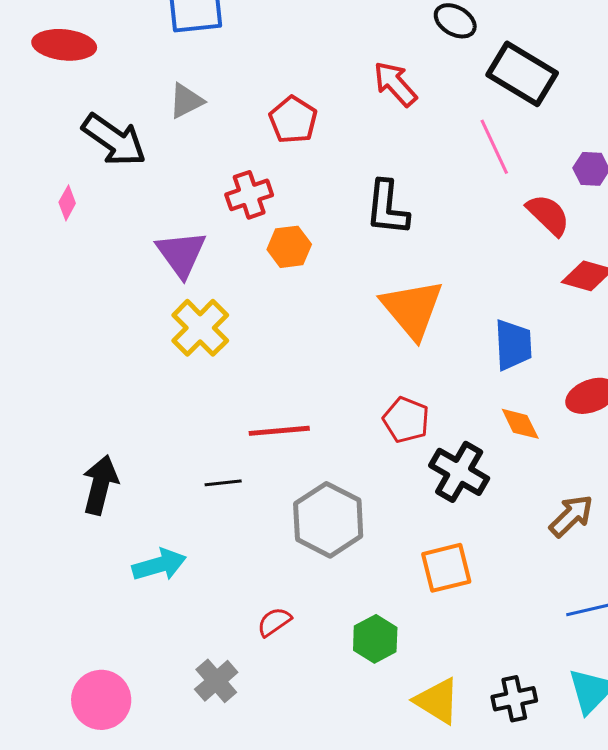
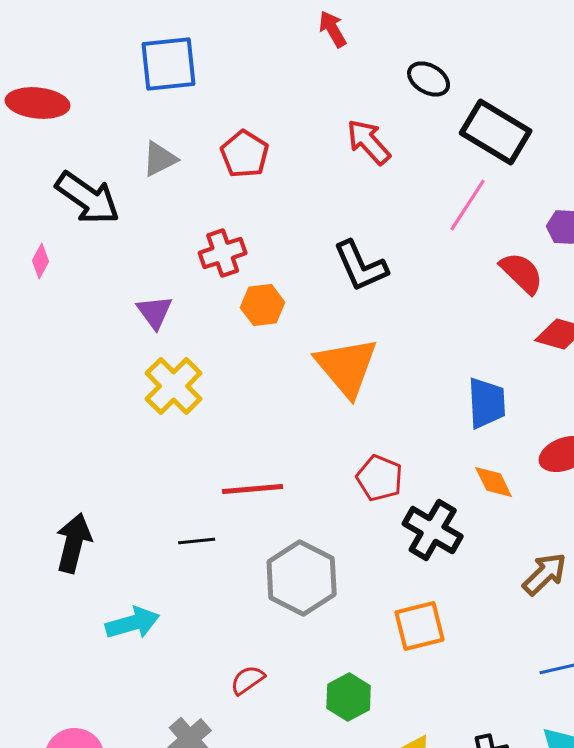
red pentagon: (293, 120) -> (245, 154), moved
pink line: (494, 147) -> (468, 205), turned 58
black L-shape: (387, 208) -> (361, 266), turned -30
purple triangle: (181, 254) -> (155, 312), size x0.7
orange triangle: (412, 309) -> (347, 367), moved

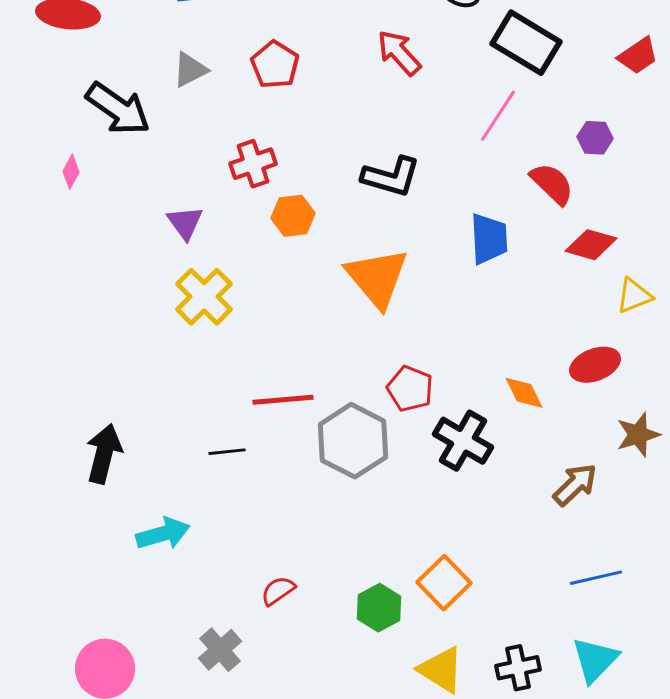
black L-shape: (361, 266) -> (391, 177), turned -50
blue trapezoid: (487, 403) -> (489, 239), moved
gray hexagon: (302, 578) -> (353, 441), moved
orange square: (420, 626) -> (444, 583), moved, turned -30

